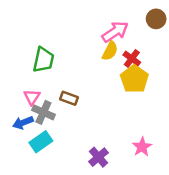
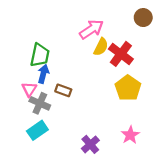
pink arrow: (115, 32) -> (92, 29), moved
red cross: (132, 59) -> (121, 54), size x1.5
yellow pentagon: (134, 79) -> (128, 88), moved
blue arrow: (23, 123) -> (43, 74), moved, turned 126

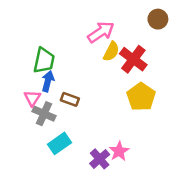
cyan rectangle: (37, 130) -> (60, 143), moved
pink star: (130, 135) -> (119, 151), moved

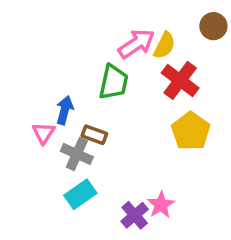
yellow semicircle: (111, 51) -> (164, 45), moved
green trapezoid: (44, 61) -> (114, 82), moved
gray cross: (44, 114) -> (77, 154), moved

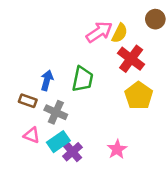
green trapezoid: (114, 82) -> (83, 79), moved
pink triangle: (44, 133) -> (32, 135), moved, turned -42
brown rectangle: (94, 135) -> (28, 101), moved
purple cross: (135, 215) -> (72, 152), moved

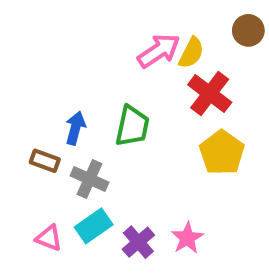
pink triangle: (32, 135) -> (49, 238), moved
purple cross: (72, 152) -> (138, 242), moved

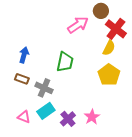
brown circle: (248, 30) -> (101, 11), moved
yellow semicircle: (191, 53) -> (109, 48), moved
red cross: (210, 93) -> (116, 29), moved
blue arrow: (75, 128) -> (24, 55), moved

